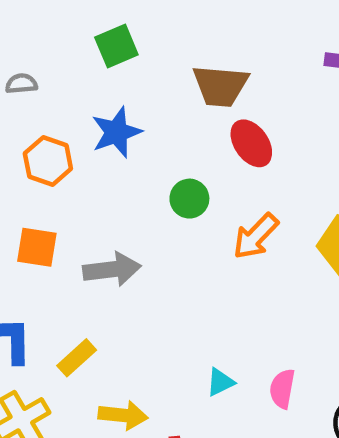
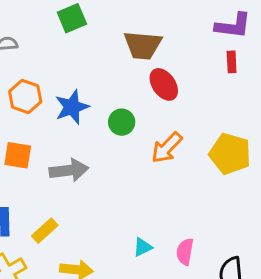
blue star: (116, 132) -> (72, 107), moved

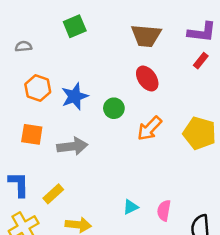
brown trapezoid: (143, 45) -> (146, 36), moved
red rectangle: (232, 62) -> (201, 61), turned 42

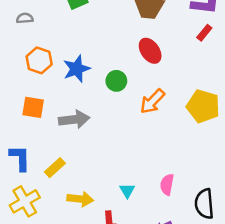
cyan triangle: (131, 207) -> (127, 191), moved, turned -35

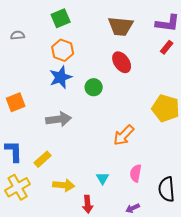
orange hexagon: (39, 60) -> (63, 50), moved
orange arrow: (153, 101) -> (124, 135), moved
orange square: (33, 107) -> (16, 102), moved, turned -30

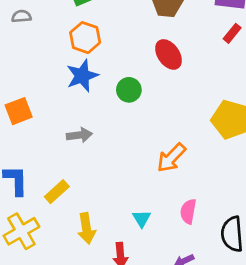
gray arrow: (59, 119) -> (79, 135), size x0.7
yellow arrow: (64, 185) -> (86, 228), turned 75

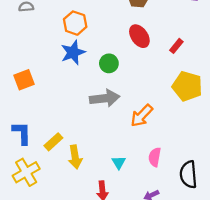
red rectangle: (232, 33) -> (176, 46), moved
gray arrow: (79, 135) -> (105, 98), moved, size x1.5
yellow arrow: (86, 228) -> (75, 157), moved

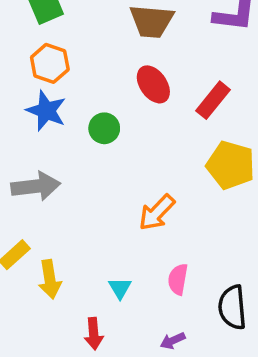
red rectangle: (176, 46) -> (213, 100), size x1.5
blue star: (73, 52) -> (46, 111), turned -30
gray arrow: (105, 98) -> (36, 186), moved

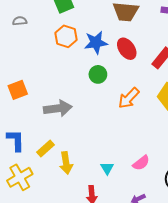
blue star: (46, 111) -> (96, 43), moved, turned -30
orange arrow: (157, 213) -> (129, 98), moved
pink semicircle: (178, 279) -> (141, 163), turned -138

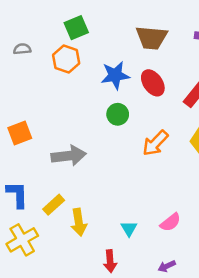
orange hexagon: (66, 36) -> (66, 59), moved

